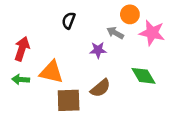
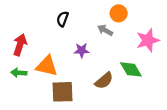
pink star: (152, 33) -> (148, 40), moved, turned -30
purple star: (98, 50) -> (82, 50), moved
brown semicircle: (100, 88) -> (104, 81), moved

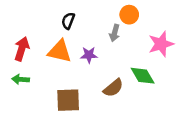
gray arrow: (105, 30) -> (115, 33), turned -104
orange triangle: (47, 66) -> (60, 51), moved

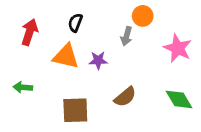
pink star: (161, 44) -> (178, 48), turned -30
red arrow: (22, 49) -> (30, 32), moved
green diamond: (143, 76) -> (179, 99), moved

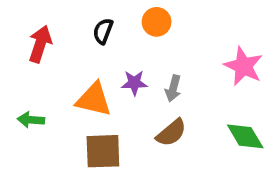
orange circle: (143, 16) -> (157, 22), moved
gray arrow: (127, 36) -> (173, 88), moved
orange triangle: (66, 56) -> (94, 99), moved

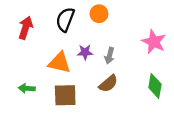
black semicircle: (103, 31) -> (65, 20), size x1.5
green arrow: (31, 120) -> (27, 88), moved
green diamond: (245, 136) -> (155, 86), turned 40

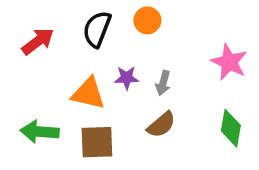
red arrow: (26, 28) -> (38, 41), turned 35
green arrow: (27, 88) -> (40, 132), size x1.5

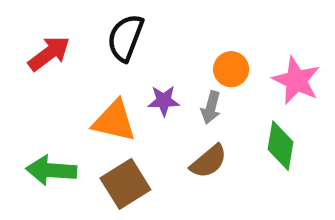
orange circle: (147, 20) -> (231, 69), moved
green diamond: (231, 128) -> (281, 146), moved
brown square: (97, 142) -> (125, 184), turned -30

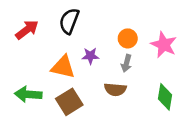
gray arrow: (211, 107) -> (126, 63), moved
green diamond: (281, 146) -> (165, 97), moved
brown semicircle: (209, 161) -> (115, 89), turned 45

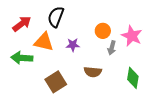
gray arrow: (126, 63) -> (112, 48), moved
orange triangle: (63, 67) -> (44, 42), moved
green arrow: (28, 94) -> (22, 58), moved

